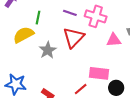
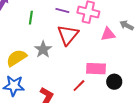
yellow semicircle: (23, 35) -> (16, 58), moved

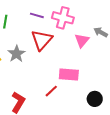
pink triangle: (108, 34) -> (82, 41), turned -42
black circle: (114, 82) -> (95, 99), moved

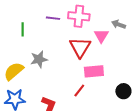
red triangle: (42, 40) -> (80, 47), moved
gray star: (16, 54) -> (39, 59), turned 30

